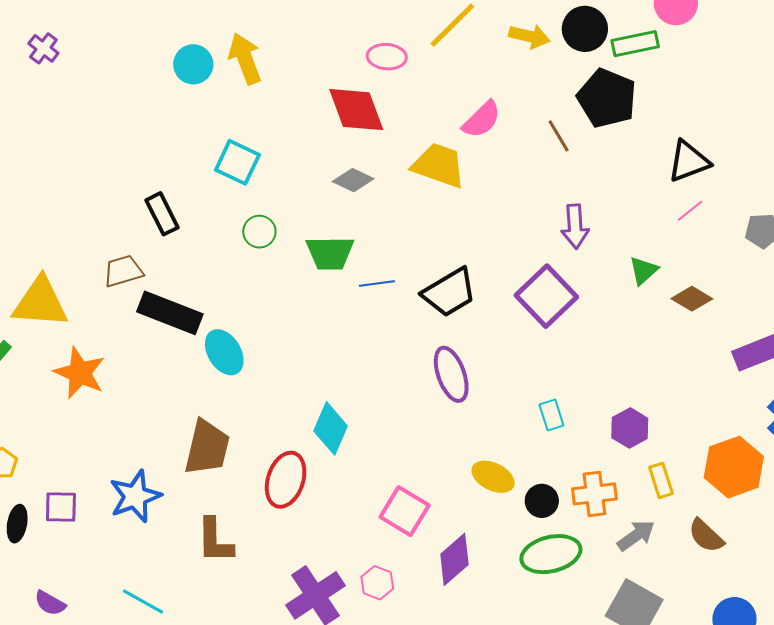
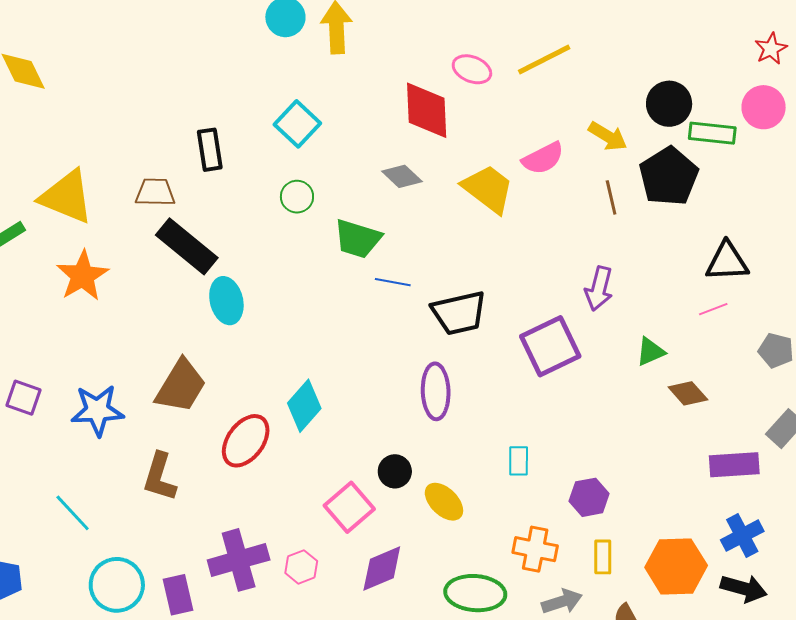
yellow arrow: (529, 36) -> (608, 136), moved
black circle: (542, 501) -> (395, 471), moved

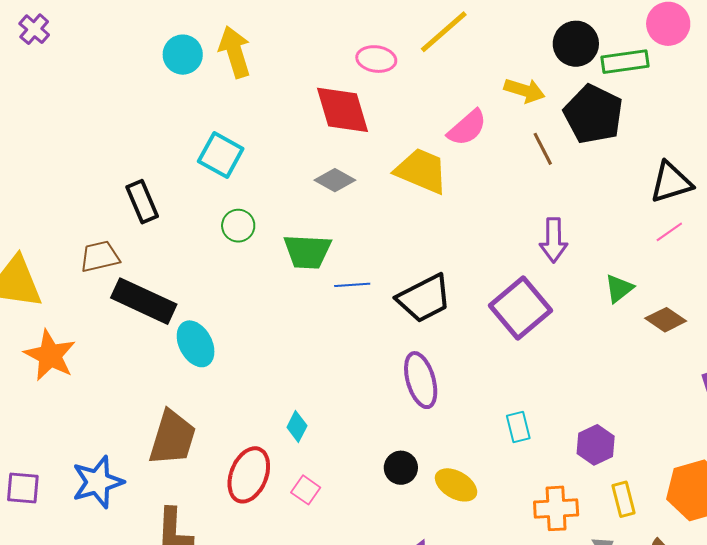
cyan diamond: (304, 406) -> (297, 427), size x0.6
pink square: (349, 507) -> (306, 490), moved, size x0.6

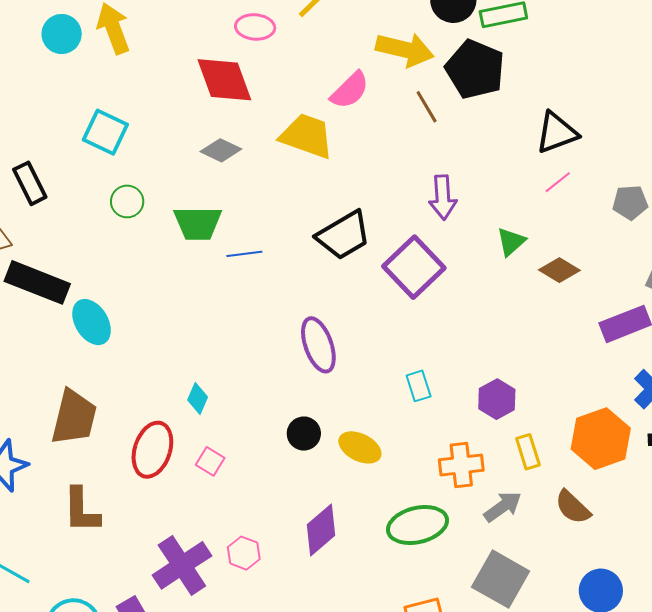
yellow arrow: (524, 90) -> (405, 50), size x1.4
black trapezoid: (424, 298) -> (344, 235), moved

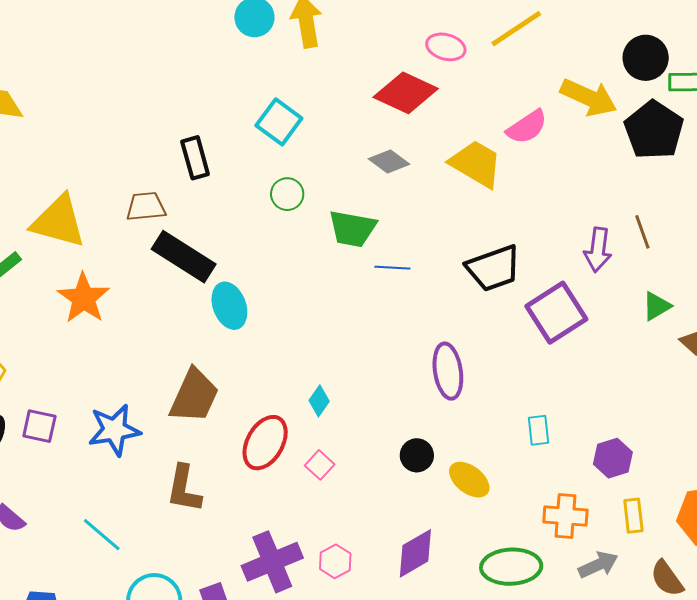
red diamond: (224, 80) -> (406, 93), turned -56
brown line: (427, 107) -> (642, 232), moved

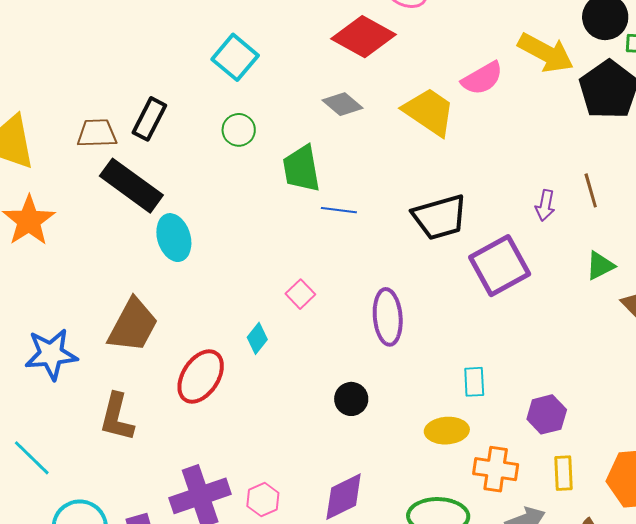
black rectangle: (195, 158) -> (149, 119), moved, turned 39
green trapezoid: (352, 229) -> (302, 169), turned 66
purple arrow: (598, 250) -> (545, 205), size x0.7
pink square: (320, 465) -> (300, 294), moved
yellow ellipse: (469, 480) -> (447, 431), moved, turned -45

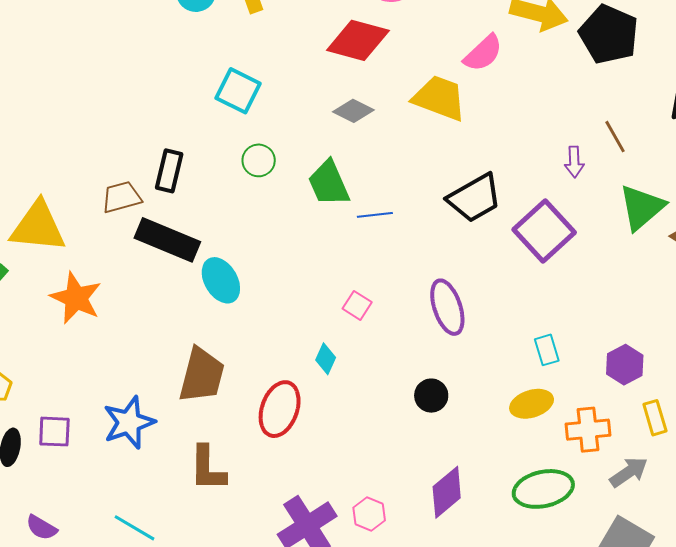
green triangle: (600, 266) -> (642, 207), size x1.6

